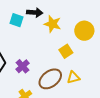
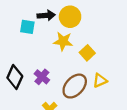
yellow star: (52, 24) -> (63, 41), moved
yellow circle: (84, 31) -> (70, 17), moved

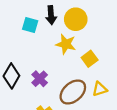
black arrow: (46, 15) -> (51, 15), turned 84

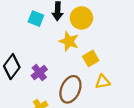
yellow triangle: (100, 89) -> (103, 82), moved
brown ellipse: (73, 92) -> (70, 89), turned -32

